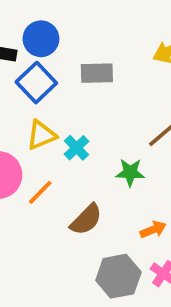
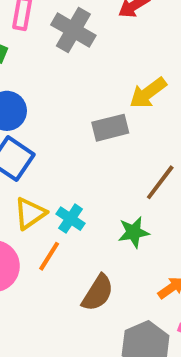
gray rectangle: (97, 73) -> (110, 128), moved
orange line: (40, 192) -> (49, 256), moved

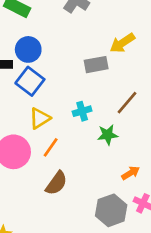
cyan cross: (71, 219) -> (82, 111), moved, turned 36
brown semicircle: (98, 293) -> (56, 183), moved

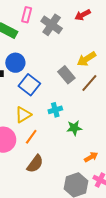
gray rectangle: (96, 65) -> (66, 75), turned 60
blue square: (30, 81) -> (29, 85), moved
brown line: (127, 103) -> (89, 83), moved

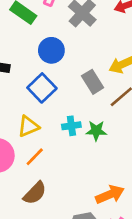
blue circle: (15, 63) -> (51, 50), moved
green star: (74, 128) -> (96, 131), moved
orange arrow: (91, 157) -> (110, 195), size x1.5

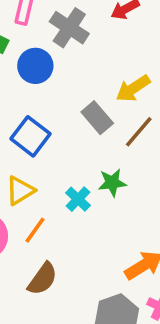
blue circle: (51, 50) -> (35, 66), moved
cyan cross: (71, 126) -> (78, 199), moved, turned -30

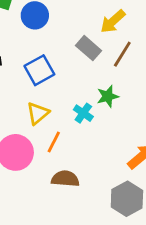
blue square: (31, 136) -> (39, 70), turned 32
brown semicircle: (43, 279) -> (65, 179), turned -112

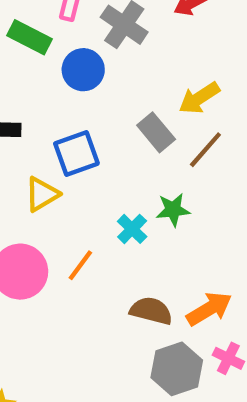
yellow triangle: (38, 113) -> (42, 194), moved
brown semicircle: (65, 179) -> (151, 311), moved

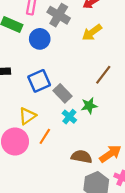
yellow arrow: (199, 98) -> (92, 32), moved
gray rectangle: (156, 132) -> (62, 93), moved
yellow triangle: (42, 194) -> (27, 116), moved

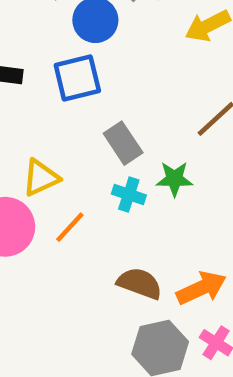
blue square: (39, 81) -> (77, 78), moved
cyan cross: (69, 117) -> (129, 194), turned -32

